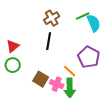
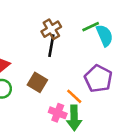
black line: (49, 41) -> (51, 46), moved
brown square: (41, 79) -> (37, 82), moved

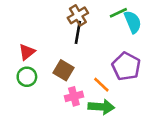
pink cross: (58, 113) -> (74, 96), moved, turned -36
green arrow: (74, 118) -> (101, 107), turned -85

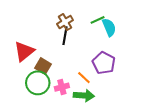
red triangle: (27, 52) -> (24, 51), size x1.5
brown square: (63, 70) -> (43, 66), moved
green circle: (27, 77) -> (38, 83), moved, size x1.5

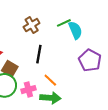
black line: (65, 36) -> (39, 54), moved
purple pentagon: (104, 63) -> (90, 60), moved

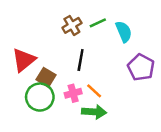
green line: (64, 23) -> (98, 23), moved
pink cross: (28, 90) -> (73, 93), moved

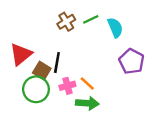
black line: (81, 60) -> (57, 62), moved

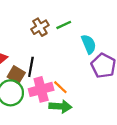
cyan semicircle: (115, 28) -> (89, 44), moved
pink cross: (67, 86) -> (41, 89), size x1.5

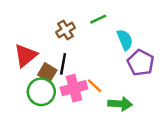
brown cross: (40, 27) -> (65, 30), moved
green arrow: (60, 106) -> (120, 104), moved

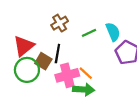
green line: (98, 19) -> (89, 33), moved
green circle: (41, 92) -> (27, 70), moved
green arrow: (120, 104) -> (84, 90), moved

